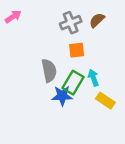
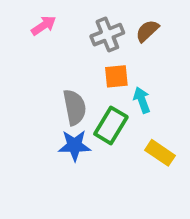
pink arrow: (13, 17) -> (44, 25), moved
cyan arrow: (93, 78) -> (142, 100), moved
blue star: (62, 96) -> (75, 145), moved

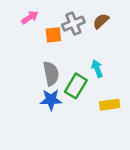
orange square: (116, 76) -> (53, 35), moved
yellow rectangle: (160, 153) -> (110, 105), turned -42

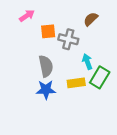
gray cross: (73, 24) -> (68, 39), moved, turned 36
green rectangle: (76, 86) -> (100, 77), moved
yellow rectangle: (110, 105) -> (76, 83), moved

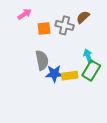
gray cross: (68, 39) -> (65, 25), moved
cyan arrow: (87, 62) -> (88, 56), moved
blue star: (46, 90) -> (54, 74), moved

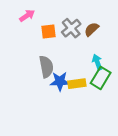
brown semicircle: (83, 17) -> (92, 29), moved
gray cross: (65, 25) -> (71, 28), turned 36

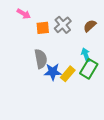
pink arrow: (27, 16) -> (24, 14), turned 64
brown semicircle: (92, 29) -> (90, 26), moved
yellow rectangle: (77, 84) -> (68, 74), turned -42

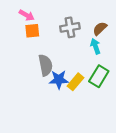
gray cross: (63, 25) -> (70, 27), turned 30
orange square: (43, 28) -> (32, 31), moved
cyan arrow: (86, 55) -> (95, 46), moved

